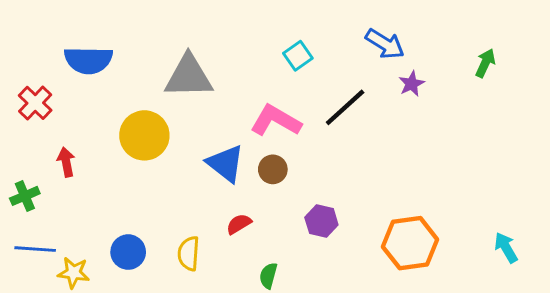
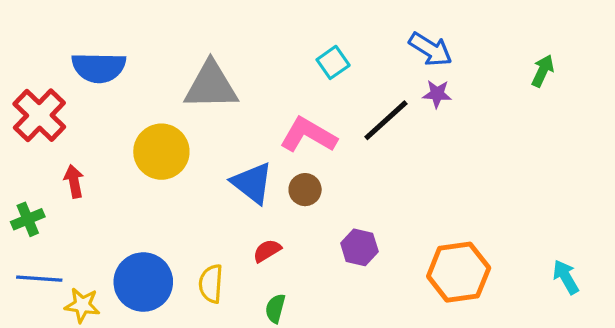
purple star: (412, 84) -> (437, 94), moved, turned 30
red cross: (35, 103) -> (39, 115), size x1.4
blue circle: (128, 252) -> (143, 282), size x1.5
green semicircle: (268, 276) -> (275, 308), moved

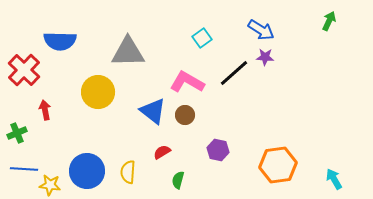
green arrow: (543, 71) -> (329, 21), moved
cyan arrow: (566, 277) -> (334, 179), moved
green semicircle: (275, 308) -> (178, 180), moved

